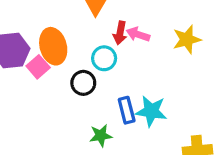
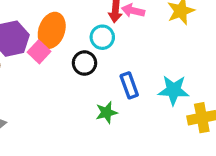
orange ellipse: (53, 46) -> (52, 30), turned 40
cyan star: (151, 111) -> (174, 90), moved

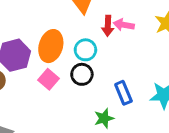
cyan circle: (102, 37) -> (85, 50), moved
pink square: (39, 52) -> (49, 79), moved

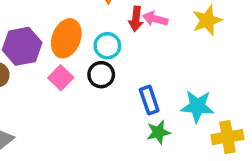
green star: (104, 118) -> (158, 132), moved

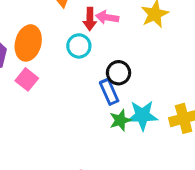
cyan circle: (107, 46) -> (79, 46), moved
black circle: (101, 75) -> (119, 73), moved
cyan star: (197, 106) -> (142, 115), moved

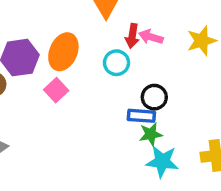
blue rectangle: (109, 92) -> (141, 116), turned -70
cyan star: (142, 115) -> (162, 161), moved
green star: (120, 120) -> (151, 134), moved

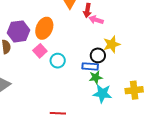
red arrow: (132, 36) -> (87, 10), moved
yellow star: (202, 41) -> (112, 44), moved
cyan circle: (116, 63) -> (58, 61), moved

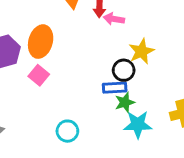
cyan circle: (58, 61) -> (67, 131), moved

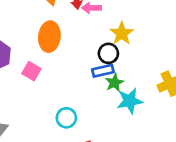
orange ellipse: (41, 42) -> (49, 37), moved

